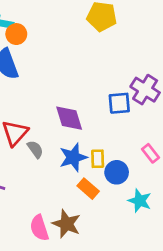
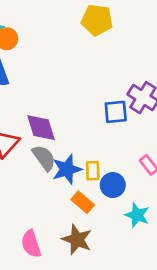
purple diamond: (69, 118) -> (41, 128), moved
gray semicircle: (35, 149) -> (44, 158), moved, size x1.4
brown star: (66, 224) -> (77, 240), moved

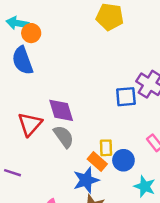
blue star: (67, 169) -> (86, 180), moved
orange rectangle: (83, 202) -> (97, 162), moved

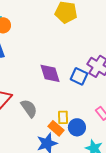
blue square: (126, 97) -> (79, 76), turned 30
purple diamond: (61, 110) -> (50, 73), moved

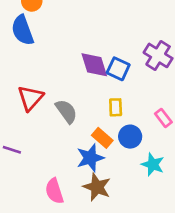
blue square: (79, 76) -> (118, 69), moved
yellow rectangle: (63, 117) -> (116, 107), moved

